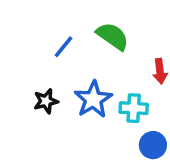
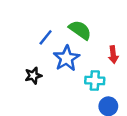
blue star: (93, 99) -> (67, 58), moved

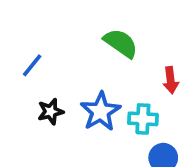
blue line: (46, 37) -> (32, 65), moved
blue star: (67, 58) -> (100, 112), moved

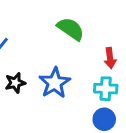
cyan cross: (143, 119) -> (106, 89), moved

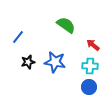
red arrow: (110, 58) -> (93, 45), turned 136
blue star: (55, 83) -> (55, 62), turned -30

